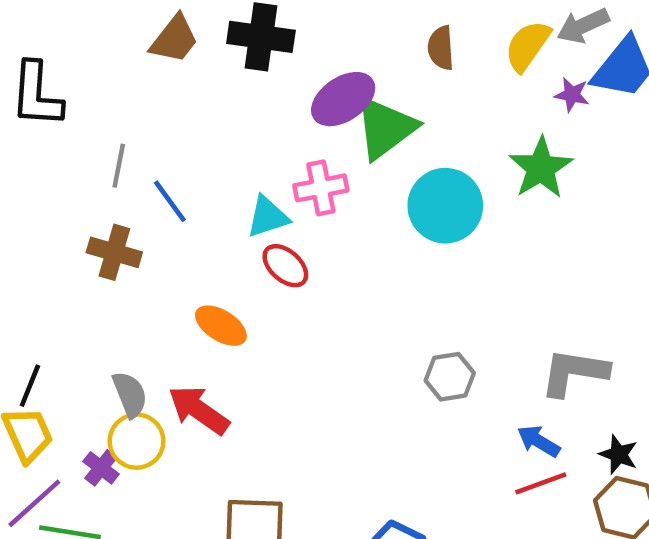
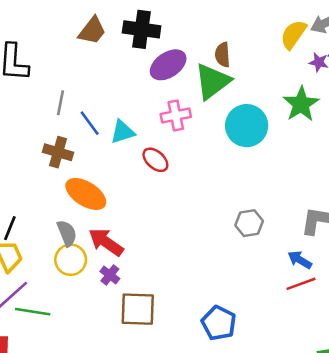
brown semicircle: (441, 48) -> (223, 55), moved
purple ellipse: (343, 99) -> (168, 65), moved
cyan triangle: (268, 217) -> (123, 132), moved
orange ellipse: (221, 326) -> (86, 194), moved, size x1.4
purple cross: (101, 468) -> (110, 275), moved

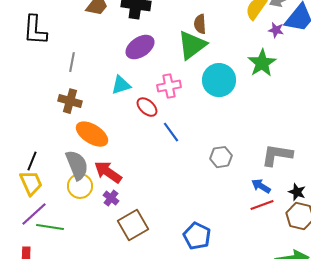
purple ellipse: (168, 65) -> (140, 47), moved
pink cross: (176, 115) -> (169, 86), moved
blue line: (90, 123) -> (171, 132), moved
gray semicircle: (67, 233) -> (77, 165), size x1.4
brown square: (138, 309) -> (133, 225), turned -32

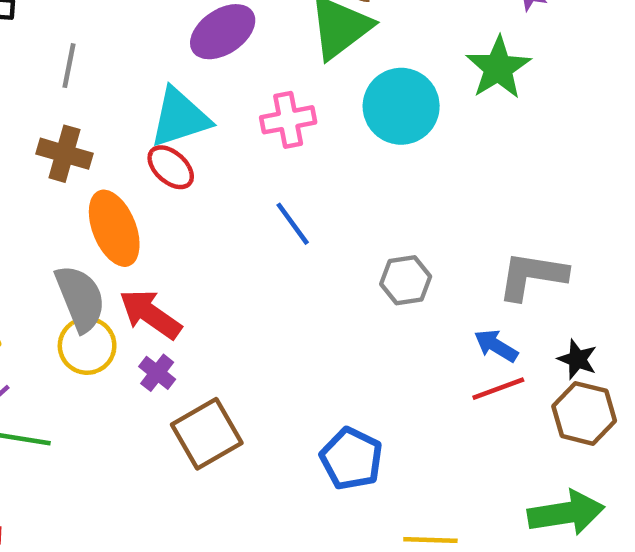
cyan triangle: (121, 85) -> (180, 118), size x1.4
red ellipse: (147, 107) -> (171, 167), moved
orange ellipse: (92, 134) -> (114, 228), turned 36

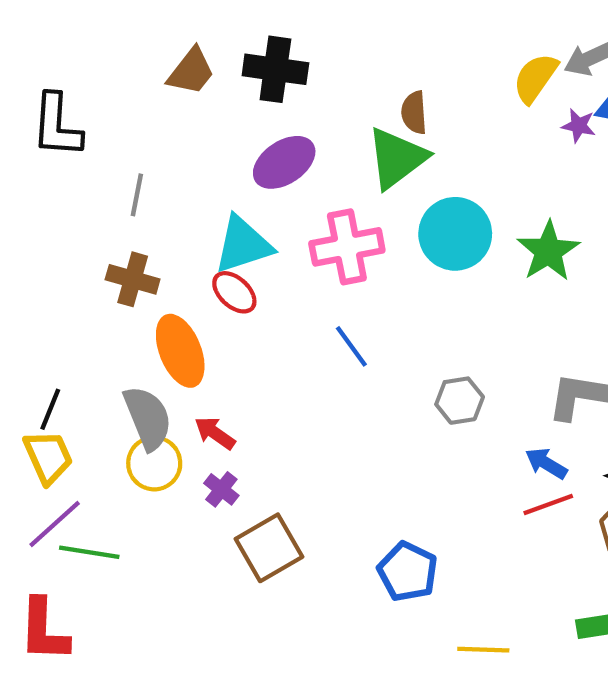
green star: (498, 68) -> (548, 251), moved
pink cross: (288, 120) -> (347, 247), size x1.4
red arrow: (150, 314) -> (215, 433), size x0.7

